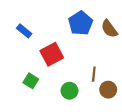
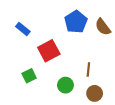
green square: (31, 81) -> (29, 76), turned 32
brown circle: (108, 90) -> (95, 93), moved

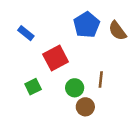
green circle: (65, 85) -> (75, 88), moved
brown circle: (95, 93) -> (85, 107), moved

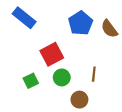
blue rectangle: (26, 33) -> (24, 18), moved, size x1.5
green circle: (75, 88) -> (62, 77), moved

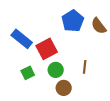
blue rectangle: (24, 18) -> (22, 39), moved
brown circle: (79, 100) -> (64, 88), moved

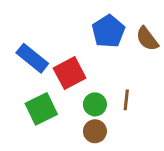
green circle: (56, 70) -> (95, 104), moved
green square: (28, 73) -> (41, 109), size x1.5

